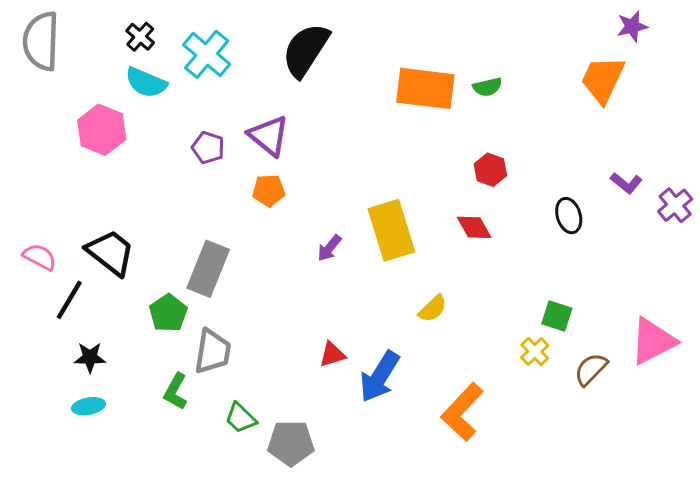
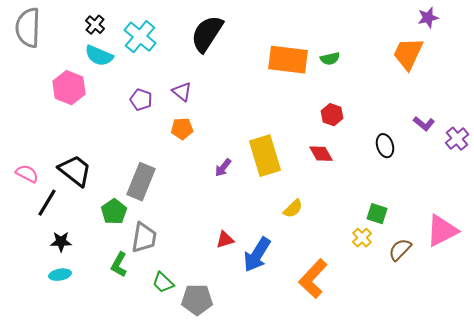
purple triangle: (269, 136) -> (182, 92), size x0.7

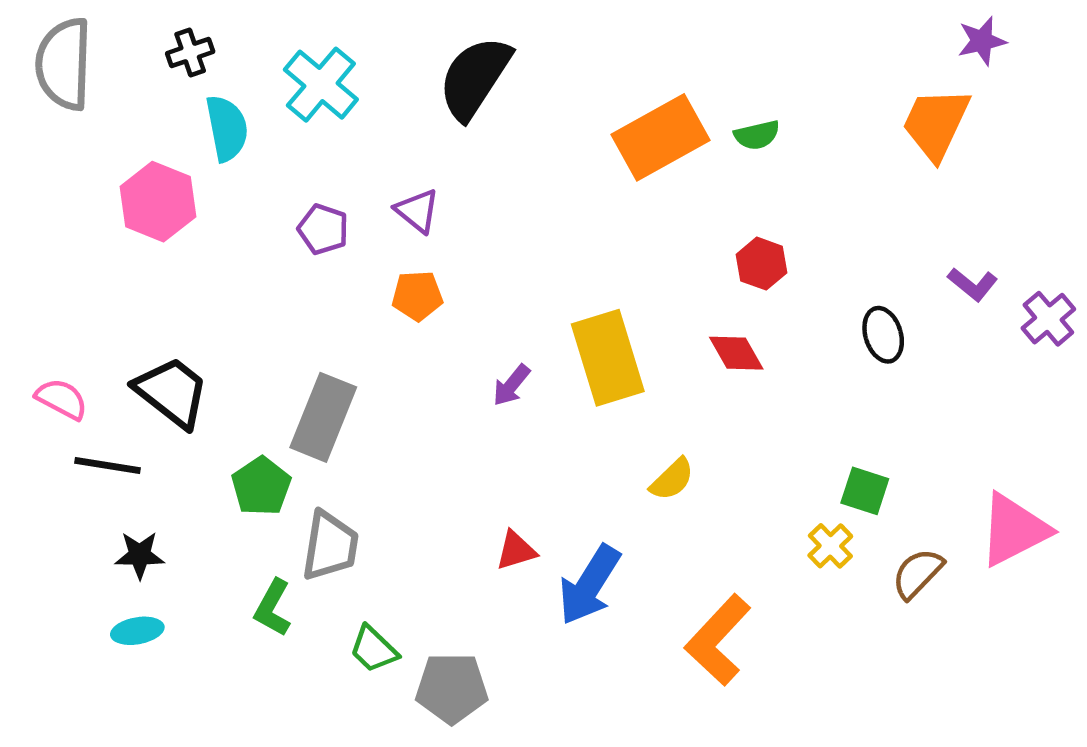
black cross: (95, 25) -> (190, 52), moved, turned 30
cyan semicircle: (99, 56) -> (227, 128), turned -124
orange rectangle: (288, 60) -> (661, 137), turned -36
black line: (47, 203) -> (107, 466), turned 68

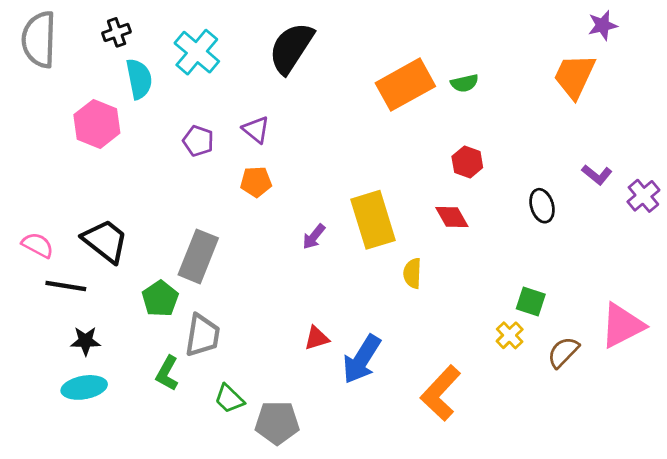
yellow semicircle: (672, 479) -> (412, 273), moved, turned 136
cyan ellipse: (137, 631) -> (84, 387), size x1.4

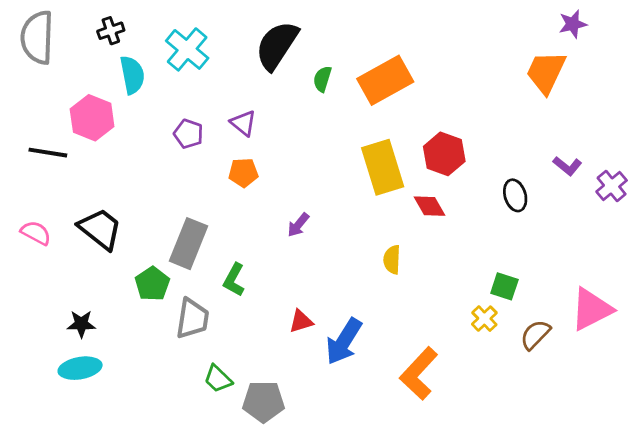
green semicircle: (465, 83) -> (322, 79), moved, turned 120
red hexagon: (467, 162) -> (444, 154), size x1.4
yellow rectangle: (373, 220) -> (383, 167), moved
black line: (66, 286) -> (48, 153), moved
green L-shape: (167, 373) -> (234, 280), moved

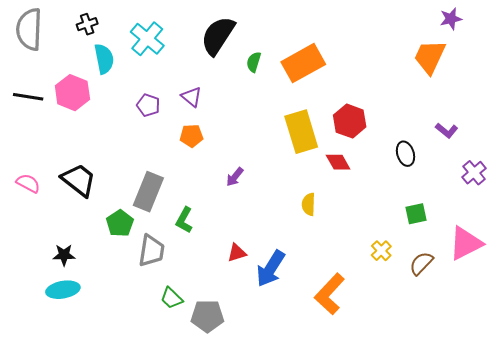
black line: (48, 153) -> (28, 97), moved
purple cross: (612, 186) -> (474, 173), moved
green square: (504, 286) -> (416, 214), moved, turned -30

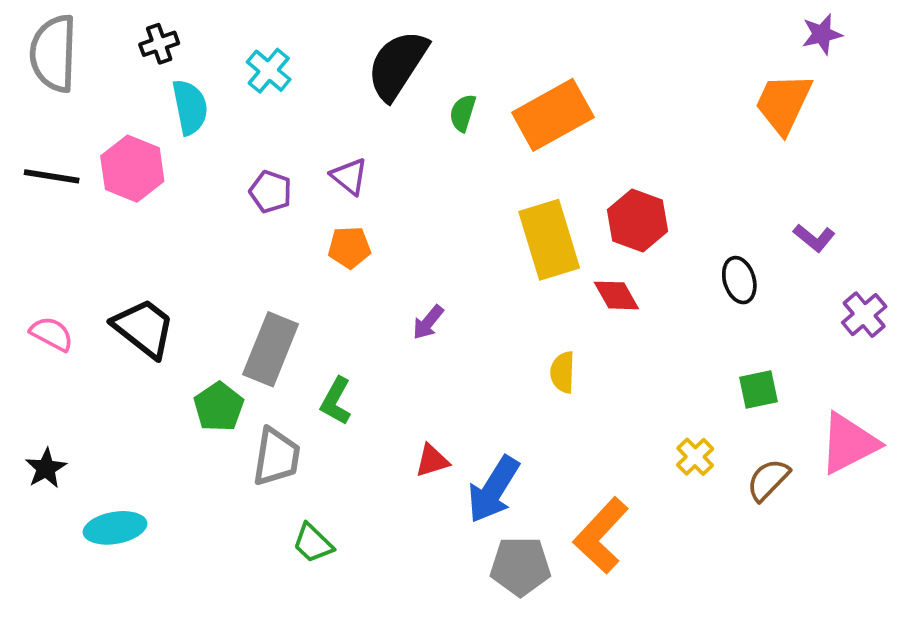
cyan cross: (147, 39) -> (269, 71), size x0.7
black star: (64, 255) -> (46, 468), moved, turned -30
gray pentagon: (207, 316) -> (520, 566), moved

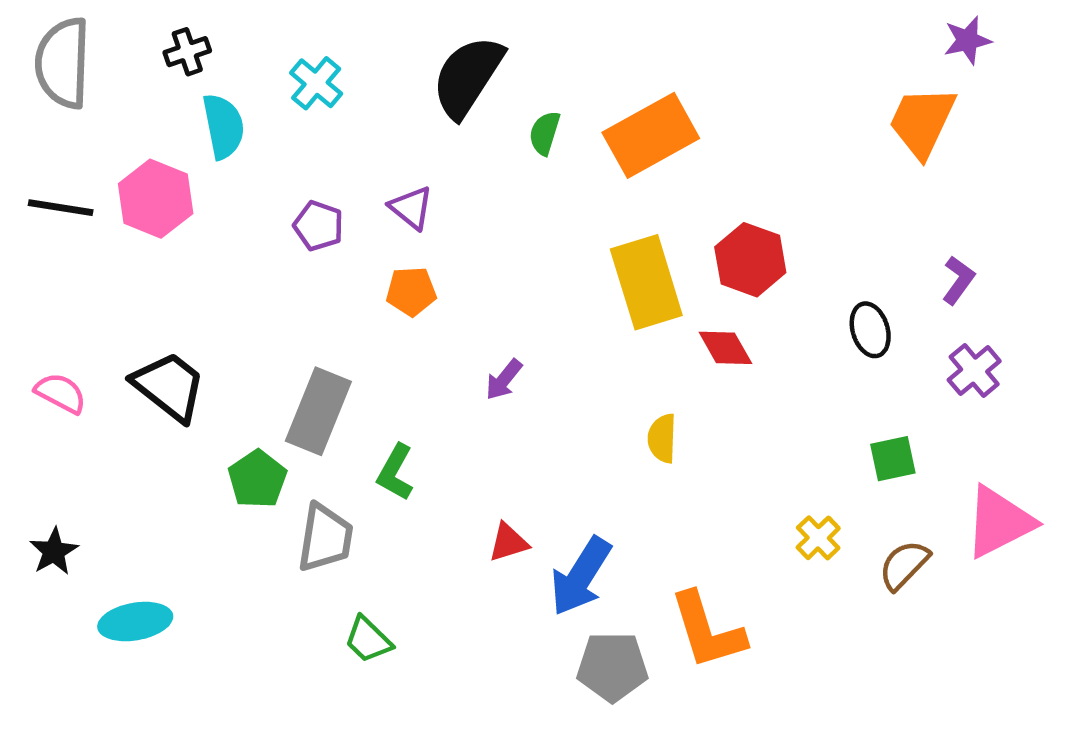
purple L-shape: (814, 238) -> (958, 280), turned -93
purple cross: (864, 315) -> (974, 371), moved
orange L-shape: (601, 536) -> (707, 631), turned -60

